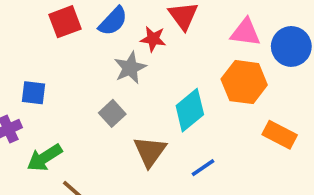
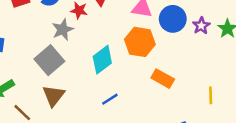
gray square: (112, 113) -> (49, 60), size x1.6
brown triangle: (150, 151) -> (53, 96), moved

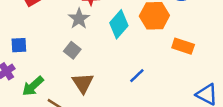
gray square: (49, 60) -> (72, 50), size x0.6
cyan diamond: (102, 60) -> (119, 24), moved

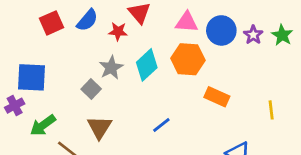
gray star: (79, 19) -> (111, 68), moved
blue square: (19, 45) -> (32, 77), size x1.6

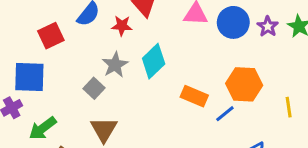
red square: (52, 23) -> (51, 36), moved
orange hexagon: (188, 59) -> (244, 84), moved
orange rectangle: (217, 97) -> (194, 96), moved
blue line: (161, 125) -> (225, 114), moved

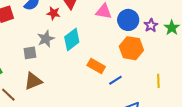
orange hexagon: (244, 84) -> (131, 48), moved
gray square: (94, 88) -> (30, 53), turned 32
brown triangle: (104, 129) -> (33, 81), turned 30

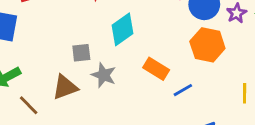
gray star: (46, 39) -> (104, 75), moved, turned -30
gray square: (30, 53) -> (81, 53), moved

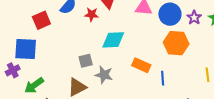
cyan diamond: (123, 29) -> (113, 40), turned 40
blue line: (183, 90) -> (163, 78), turned -56

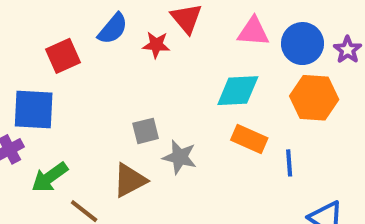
cyan diamond: (113, 40) -> (238, 91), moved

